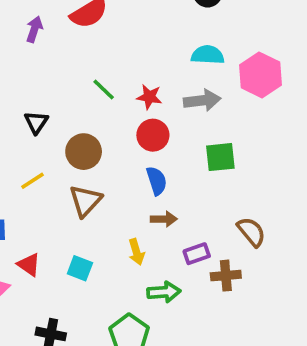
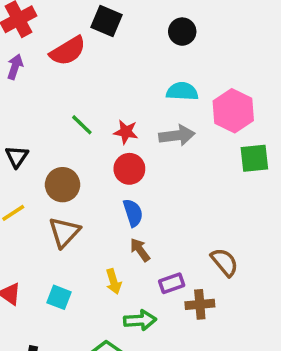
green square: (220, 157) -> (254, 158), moved
brown arrow: (164, 219) -> (140, 250), turned -125

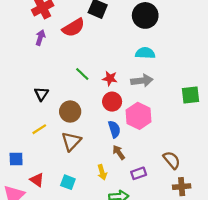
black circle: (182, 32) -> (145, 15), size x1.5
pink hexagon: (233, 111) -> (139, 116), moved
brown cross: (200, 304) -> (182, 187), moved

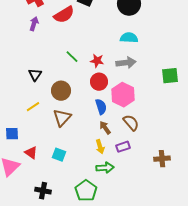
brown semicircle: (172, 160) -> (131, 123), moved
yellow arrow: (102, 172) -> (100, 147), moved

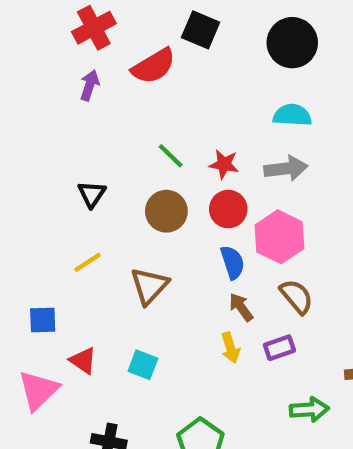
brown circle: (61, 91) -> (166, 211), moved
green arrow: (105, 168) -> (309, 410), moved

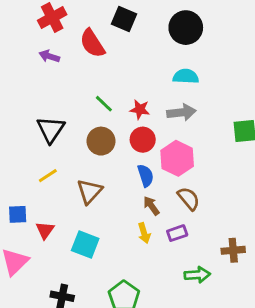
red semicircle: (154, 66) -> (92, 43), turned 88
purple arrow: (90, 85) -> (49, 56), turned -90
black triangle: (92, 194) -> (51, 130), size x1.5
red triangle: (83, 361) -> (45, 230), moved, turned 30
cyan square: (143, 365) -> (85, 245), size x1.4

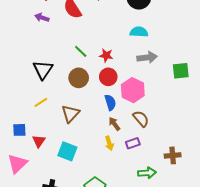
gray arrow: (181, 112) -> (147, 57), moved

